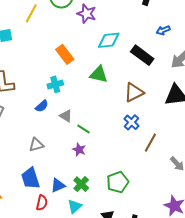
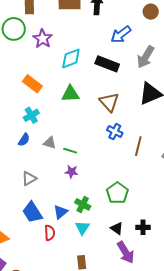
purple star: (87, 14) -> (43, 39), turned 30
blue arrow: (163, 30) -> (121, 34), size x1.5
brown triangle: (134, 92) -> (109, 102), turned -30

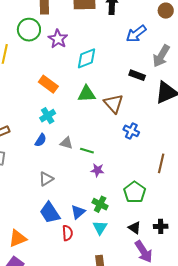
black rectangle: (107, 64) -> (137, 75), moved, size x0.7
brown triangle: (109, 102) -> (113, 104), moved
brown line: (138, 146) -> (161, 163), moved
purple star: (72, 172) -> (97, 170), moved

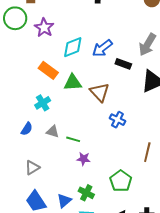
blue arrow: (136, 34) -> (102, 48), moved
orange rectangle: (48, 84) -> (48, 70), moved
cyan cross: (48, 116) -> (43, 103), moved

